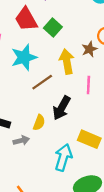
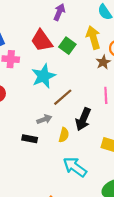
yellow arrow: (67, 62) -> (93, 38), moved
gray arrow: (21, 141) -> (44, 119), moved
cyan arrow: (63, 157) -> (75, 167), moved, turned -65

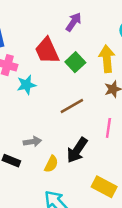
cyan star: (43, 76) -> (26, 85), moved, size x0.7
brown line: (63, 97) -> (72, 106), moved

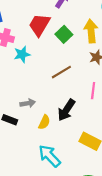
red trapezoid: (47, 51) -> (39, 25), turned 55

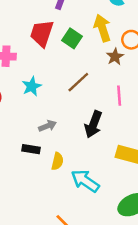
cyan star: (22, 54) -> (32, 86), moved
yellow semicircle: (44, 122) -> (57, 161), moved

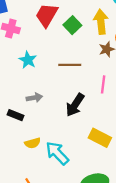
brown line: (78, 82) -> (70, 65), turned 30
cyan star: (32, 86) -> (28, 60), turned -30
yellow semicircle: (57, 161) -> (33, 143), moved, turned 49

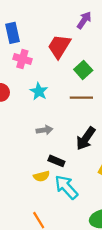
green square: (72, 25) -> (83, 70), moved
black rectangle: (15, 115) -> (56, 161), moved

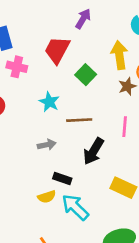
cyan star: (39, 91) -> (49, 102), moved
brown line: (81, 98) -> (79, 120), moved

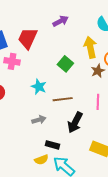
purple arrow: (83, 19) -> (61, 21), turned 35
red trapezoid: (57, 50) -> (28, 38), moved

